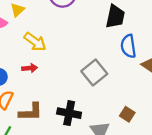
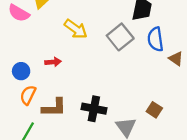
yellow arrow: (35, 42) -> (76, 29), moved
gray square: (94, 72) -> (120, 37), moved

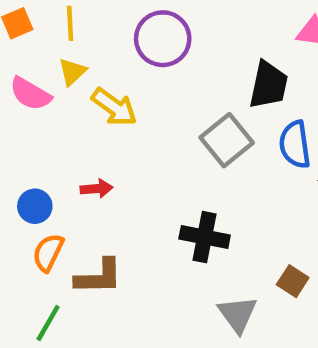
yellow arrow: (76, 29) -> (114, 107), moved
black cross: (94, 109) -> (205, 237), moved

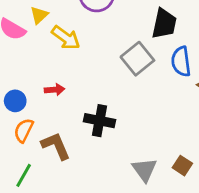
black cross: (205, 237) -> (100, 121), moved
brown L-shape: (99, 277) -> (56, 146), turned -112
brown square: (293, 281) -> (182, 166), moved

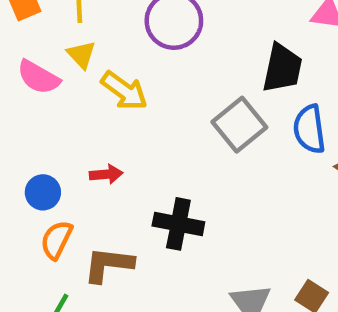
yellow triangle: (39, 15) -> (81, 55), turned -30
brown L-shape: (56, 146) -> (108, 265), turned -60

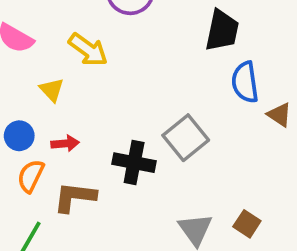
yellow triangle: (81, 55) -> (52, 90), moved
gray square: (239, 125) -> (186, 138), moved
red arrow: (106, 174) -> (65, 143), moved

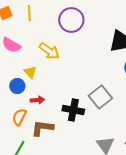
blue circle: (19, 136) -> (17, 86), moved

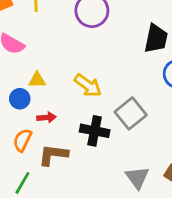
yellow arrow: (49, 51) -> (88, 85), moved
yellow triangle: (30, 72) -> (37, 80), turned -48

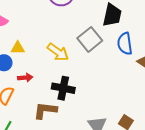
gray square: (131, 113) -> (90, 39), moved
brown L-shape: (53, 155) -> (45, 110), moved

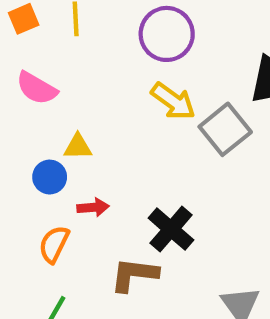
yellow arrow: (58, 52) -> (173, 101), moved
black cross: (63, 88) -> (171, 229), turned 30

